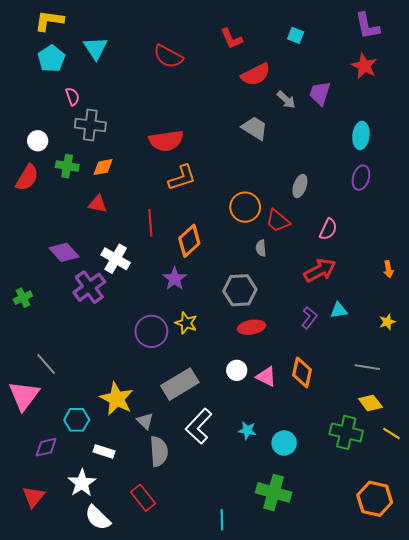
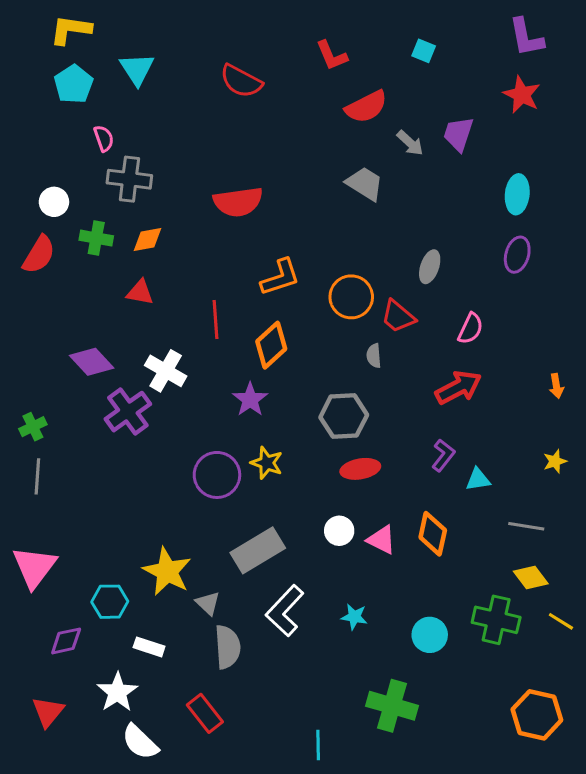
orange L-shape: (182, 178) -> (280, 277), moved
cyan triangle: (339, 310) -> (478, 479), moved
gray line: (46, 364) -> (37, 476), moved, turned 45
cyan circle: (284, 443) -> (430, 635), moved

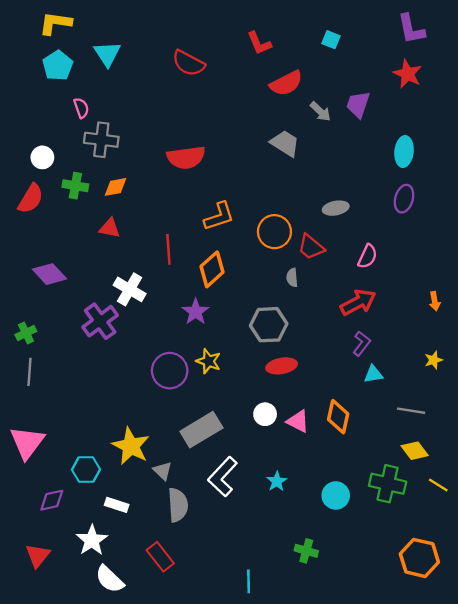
gray ellipse: (430, 267) -> (336, 208), turned 60
purple diamond: (92, 362) -> (49, 274), moved
purple L-shape: (443, 455) -> (362, 344), moved
cyan star: (354, 617) -> (277, 481), turned 30
green cross: (392, 706) -> (306, 551), size x0.6

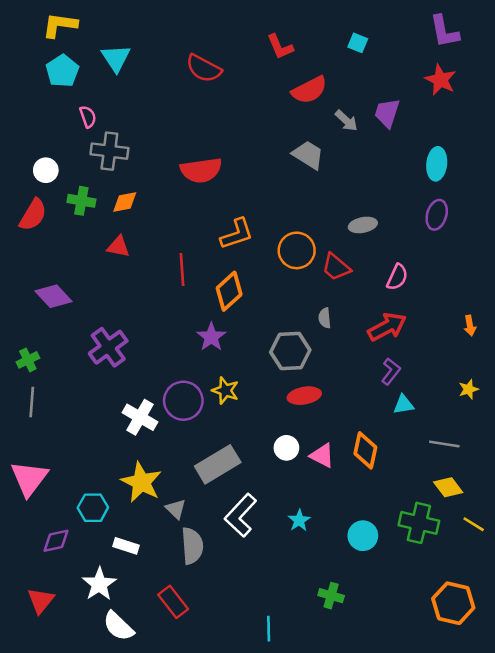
gray semicircle: (292, 278) -> (325, 318), moved
white cross: (130, 289) -> (140, 417), moved

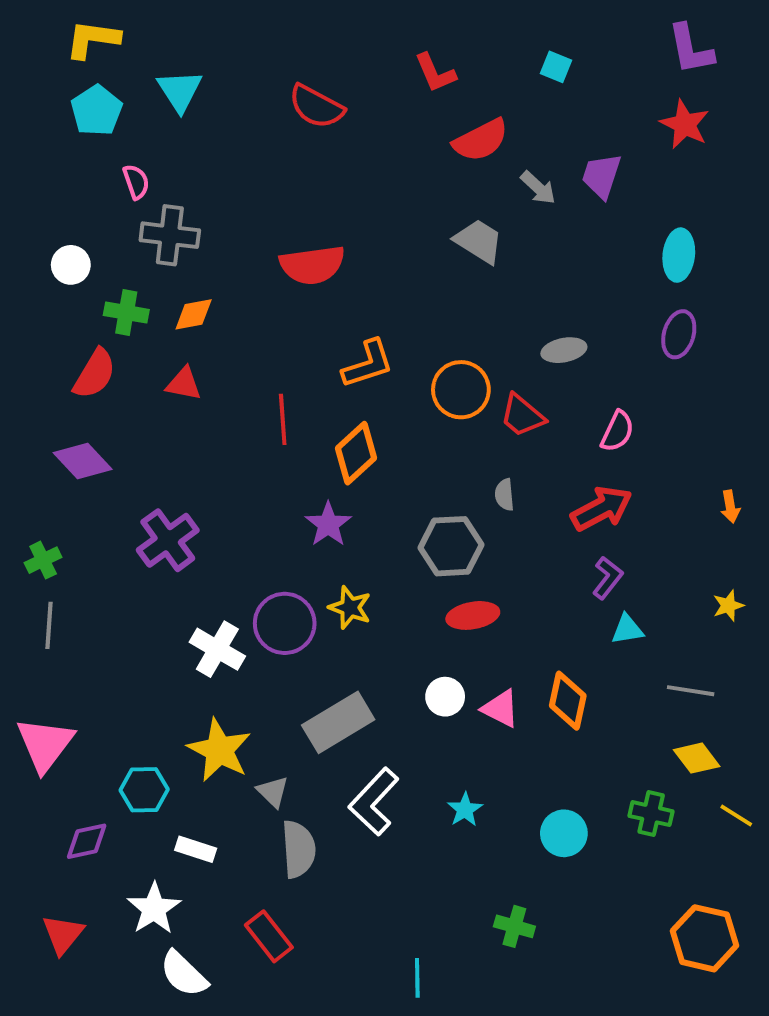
red semicircle: (33, 215) -> (95, 374), moved
green cross: (419, 523) -> (651, 814), size x0.7

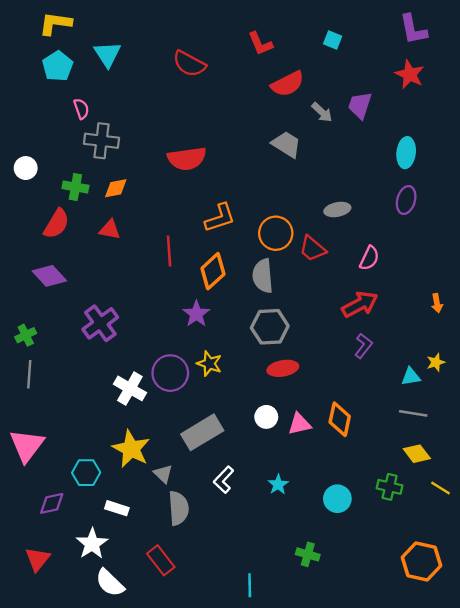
white circle: (71, 265) -> (26, 168), moved
gray semicircle: (504, 495) -> (263, 276), moved, size x1.8
cyan triangle: (627, 629) -> (411, 377), moved
pink triangle: (501, 709) -> (299, 424), turned -40
white L-shape: (374, 802) -> (224, 480), size x0.7

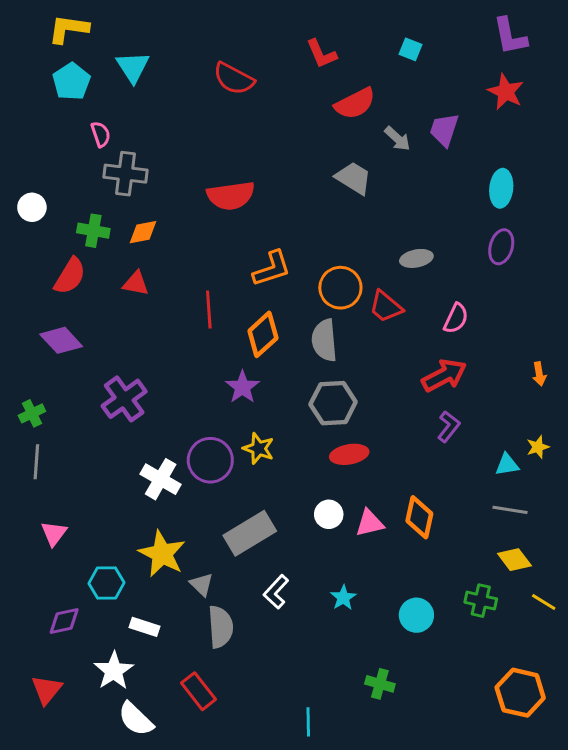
pink triangle: (27, 445) -> (54, 533), moved, size x0.6

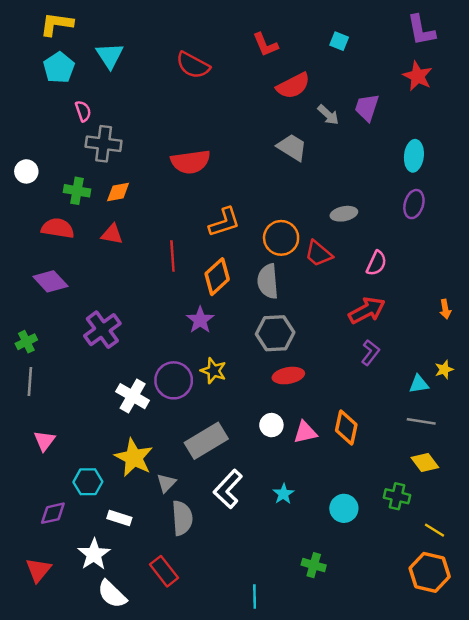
red semicircle: (70, 276) -> (58, 228), turned -112
gray triangle: (202, 584) -> (166, 483), turned 30
white L-shape: (276, 592) -> (228, 489), size x1.4
yellow line: (544, 602) -> (434, 530), moved

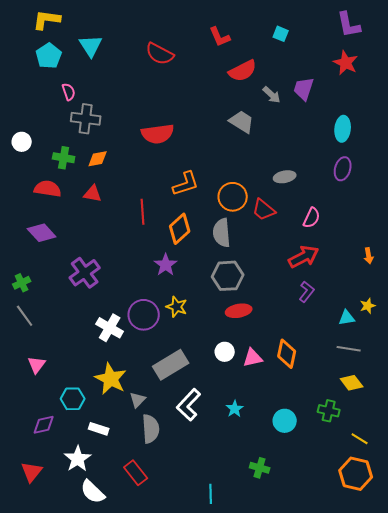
gray line: (30, 382) -> (25, 316), turned -40

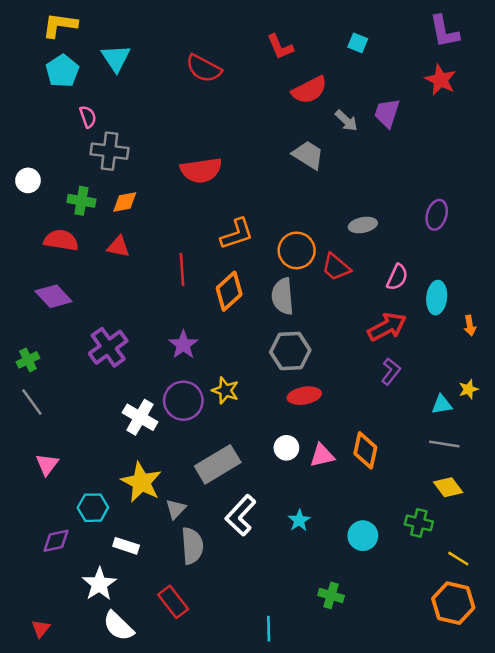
cyan ellipse: (343, 129) -> (437, 298), moved
purple star: (166, 265) -> (183, 345), moved
red triangle: (32, 472) -> (41, 629), moved, size x0.7

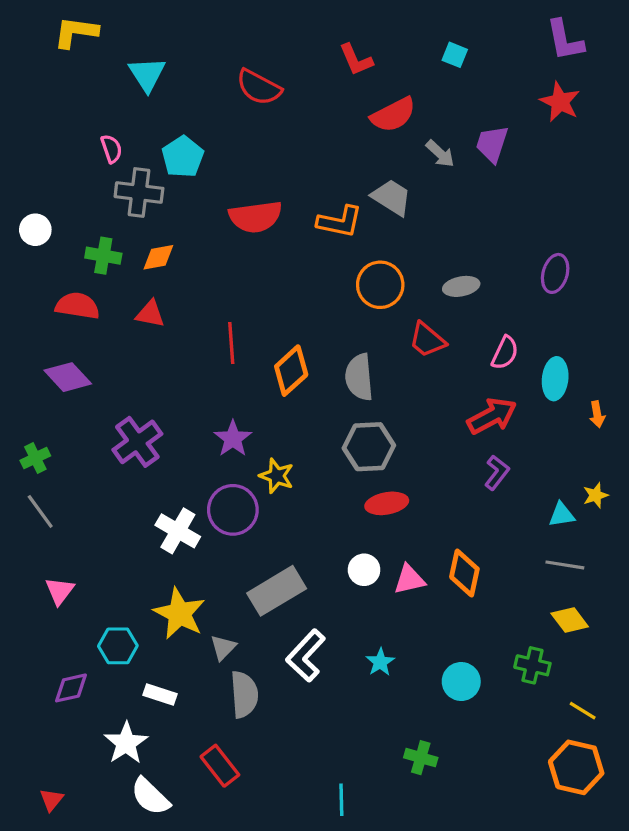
cyan pentagon: (62, 71) -> (183, 157), moved
orange L-shape: (237, 234) -> (340, 222), moved, turned 30
orange circle: (297, 250) -> (380, 285), moved
yellow star: (225, 391) -> (277, 476), moved

